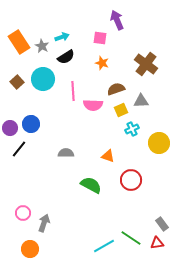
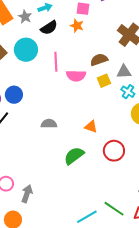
orange star: (102, 63) -> (77, 26), moved
cyan cross: (132, 129) -> (128, 92), moved, turned -32
green semicircle: (91, 185) -> (74, 156), turned -65

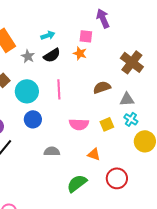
gray star: (25, 17) -> (28, 56), moved
cyan circle: (26, 50) -> (27, 91), moved
pink semicircle: (76, 76) -> (79, 124), moved
yellow square: (104, 81) -> (107, 124), moved
blue circle: (14, 95) -> (33, 119), moved

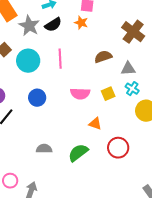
gray star: (28, 56) -> (29, 26), size x1.5
blue circle: (33, 119) -> (37, 98), moved
gray semicircle: (52, 151) -> (44, 149), moved

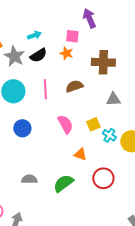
brown cross: (133, 32) -> (103, 62), moved, turned -35
brown semicircle: (103, 57) -> (74, 86), moved
cyan cross: (132, 89) -> (109, 135), moved
pink semicircle: (80, 94) -> (65, 124), turned -120

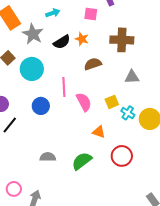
orange star: (66, 53) -> (82, 39), moved
black semicircle: (38, 55) -> (62, 42), moved
pink line: (45, 89) -> (64, 87), moved

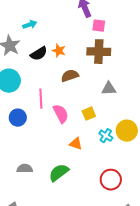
pink square: (91, 14) -> (99, 26), moved
cyan cross: (128, 113) -> (106, 136), moved
red circle: (122, 156) -> (111, 180), moved

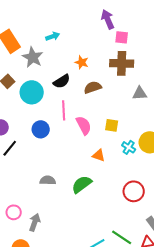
black semicircle: (39, 54) -> (62, 81), moved
gray triangle: (109, 89) -> (140, 93), moved
yellow square: (89, 114) -> (112, 125), turned 32

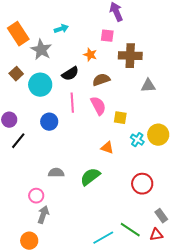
pink square: (122, 37) -> (107, 36), moved
pink semicircle: (84, 125) -> (98, 106), moved
pink circle: (14, 212) -> (36, 196), moved

